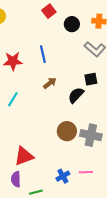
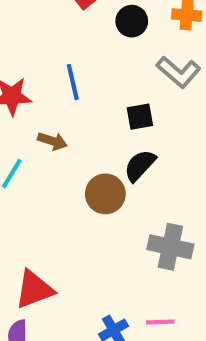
black square: (91, 79) -> (140, 117), moved
brown arrow: (50, 83) -> (52, 141), moved, turned 56
brown circle: (67, 131) -> (105, 194), moved

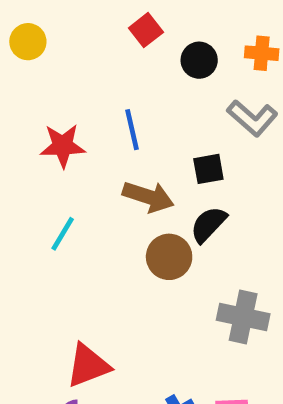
brown arrow: (52, 141) -> (148, 197), moved, size x1.5

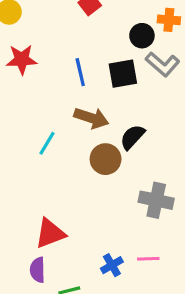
black circle: (199, 60) -> (142, 36), moved
red star: (63, 146) -> (22, 59), moved
black square: (208, 169) -> (123, 74), moved, size x1.4
cyan line: (63, 234) -> (47, 143), moved

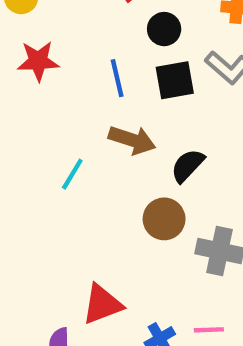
black circle: (142, 36) -> (164, 29), moved
brown circle: (106, 159) -> (164, 219), moved
red triangle: (50, 233) -> (102, 304), moved

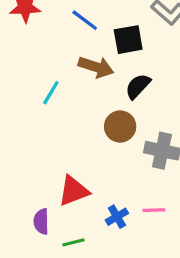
blue line: (117, 78) -> (85, 20), turned -40
black square: (175, 80) -> (128, 40), moved

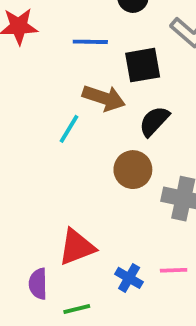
blue line: (85, 20) -> (90, 42), turned -36
cyan line: (51, 93) -> (69, 129), moved
blue cross: (117, 217) -> (129, 278), turned -30

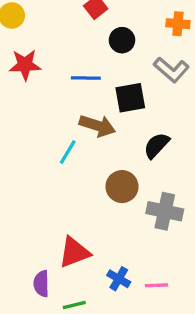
black semicircle: (154, 121) -> (157, 145), moved
pink line: (174, 270) -> (157, 285), moved

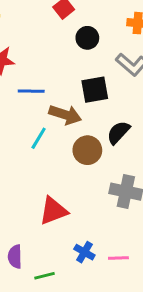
blue line: (86, 78) -> (31, 91), moved
brown circle: (122, 187) -> (87, 150), moved
red triangle: (74, 252) -> (53, 211), moved

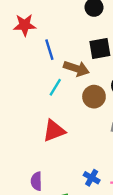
blue line: (31, 91) -> (49, 50), turned 72
red triangle: (53, 211) -> (54, 131), moved

